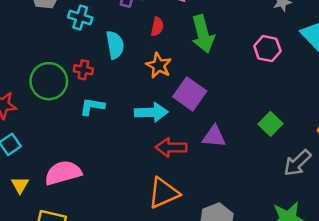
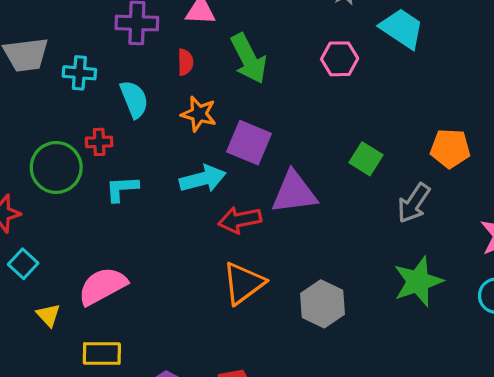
purple triangle: (214, 136) -> (294, 192), size x1.4

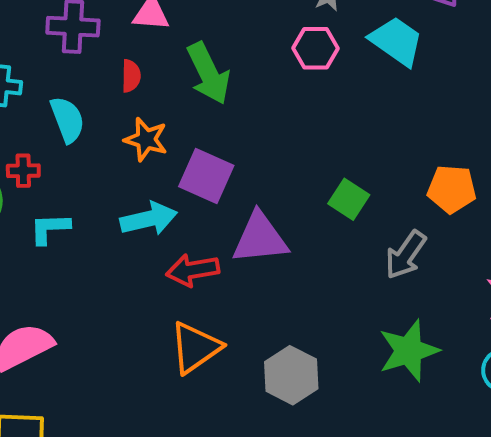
pink hexagon: (340, 59) -> (316, 48), moved

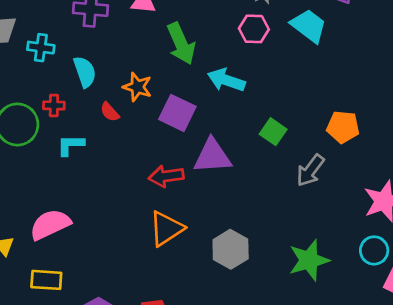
red semicircle: (131, 76) -> (110, 112), moved, turned 135
cyan arrow: (149, 219) -> (226, 80), moved, turned -150
green star: (409, 351) -> (309, 260), moved

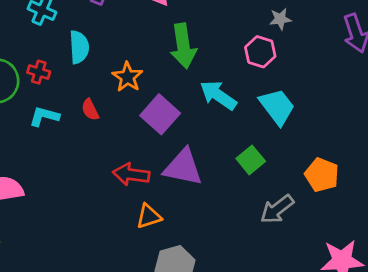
cyan trapezoid: (309, 26) -> (277, 107), moved
red semicircle: (110, 112) -> (90, 110), moved
orange triangle: (166, 229) -> (149, 216), moved, size x0.7

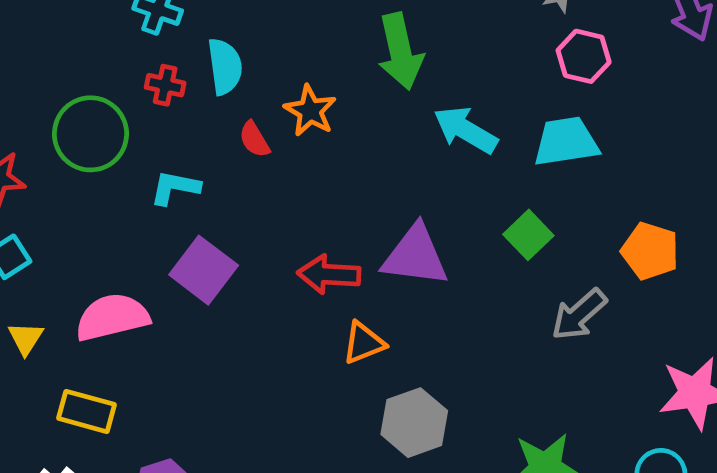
pink hexagon: (260, 52) -> (584, 56), moved
red cross: (39, 72) -> (165, 85), moved
cyan trapezoid: (277, 107) -> (566, 142), turned -57
red semicircle: (90, 110) -> (254, 139), moved
purple square: (160, 114) -> (204, 270), moved

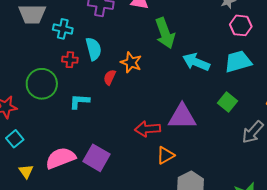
red semicircle: (254, 139) -> (110, 77), turned 63
purple square: (204, 270) -> (97, 158), moved

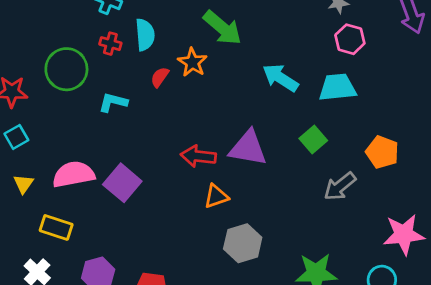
green arrow: (165, 33) -> (222, 28), moved, turned -40

